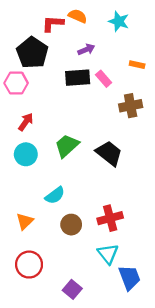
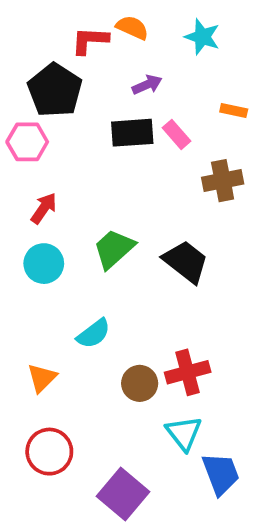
brown circle: (71, 225) -> (140, 383), moved
purple square: (72, 289) -> (123, 494), size x1.5

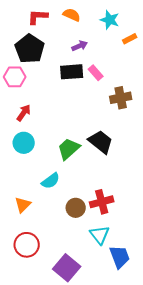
red L-shape: (90, 40) -> (38, 17), moved
orange rectangle: (234, 111) -> (130, 39), moved, turned -40
green trapezoid: (114, 249) -> (69, 149), moved

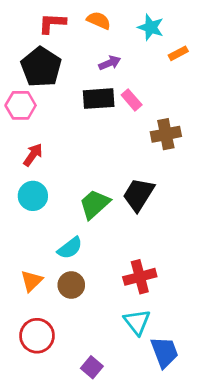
black trapezoid: (101, 142) -> (138, 195), turned -96
brown circle: (76, 208) -> (71, 285), moved
purple square: (67, 268) -> (92, 367), size x0.6

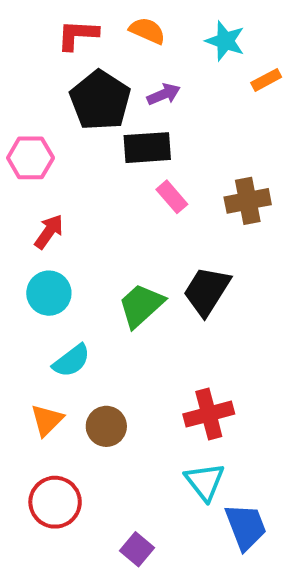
black pentagon: (41, 67) -> (100, 100), moved
pink rectangle: (132, 100) -> (172, 197), moved
cyan semicircle: (70, 248) -> (71, 361), moved

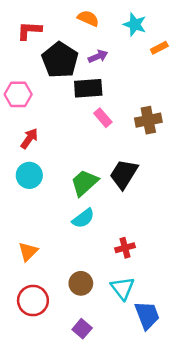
red L-shape: (78, 35) -> (29, 31), moved
cyan semicircle: (71, 361) -> (83, 218), moved
red cross: (209, 414) -> (125, 248), size x0.7
brown circle: (106, 426) -> (81, 283), moved

